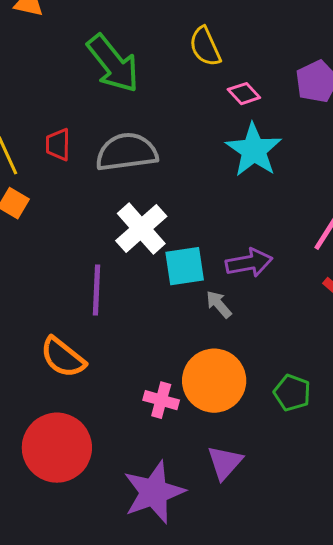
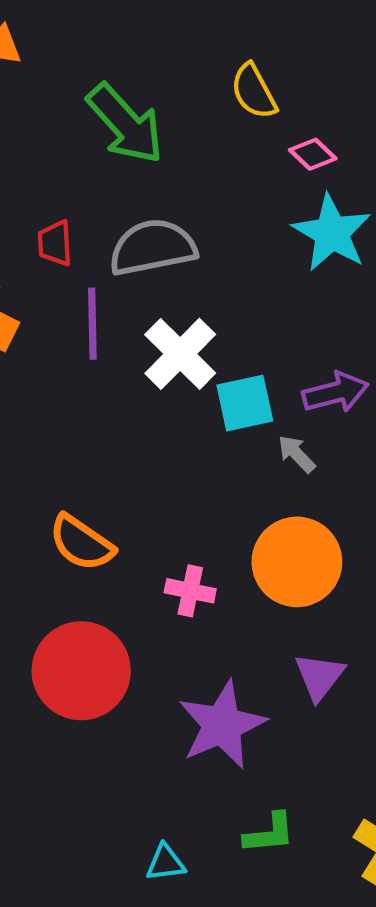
purple line: (96, 290) -> (92, 324), moved
pink cross: (161, 400) -> (190, 591), moved

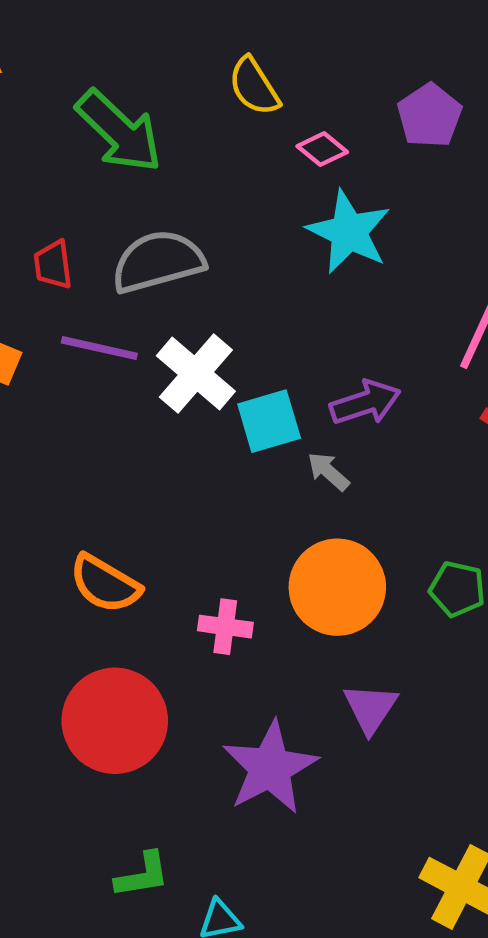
purple line: (92, 324) -> (99, 348), turned -72
green L-shape: (269, 833) -> (142, 875), moved

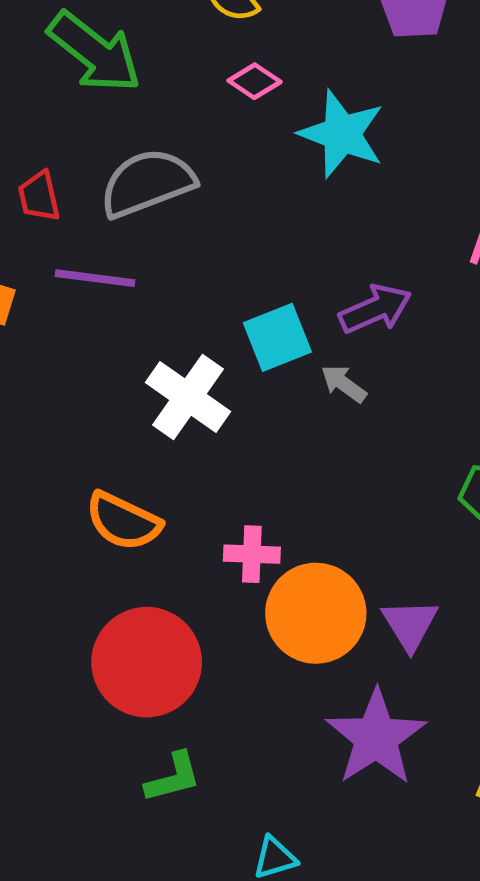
pink diamond: (322, 149) -> (255, 81), moved
white cross: (196, 374) -> (188, 397), moved
orange circle: (337, 587) -> (316, 613), moved
purple star: (270, 768) -> (376, 737), moved
green L-shape: (142, 875) -> (173, 777), moved

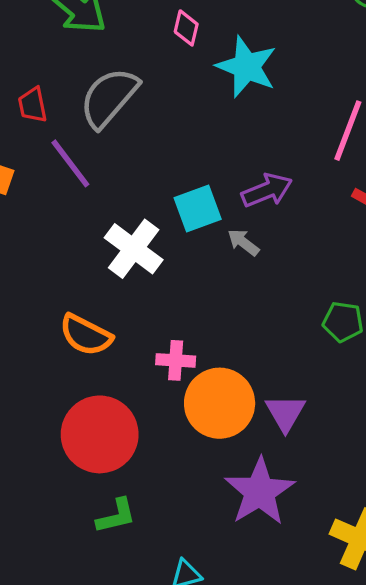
pink diamond: (255, 81) -> (186, 28), turned 68
gray semicircle: (147, 183) -> (109, 98), turned -30
purple line: (95, 278) -> (70, 163), turned 44

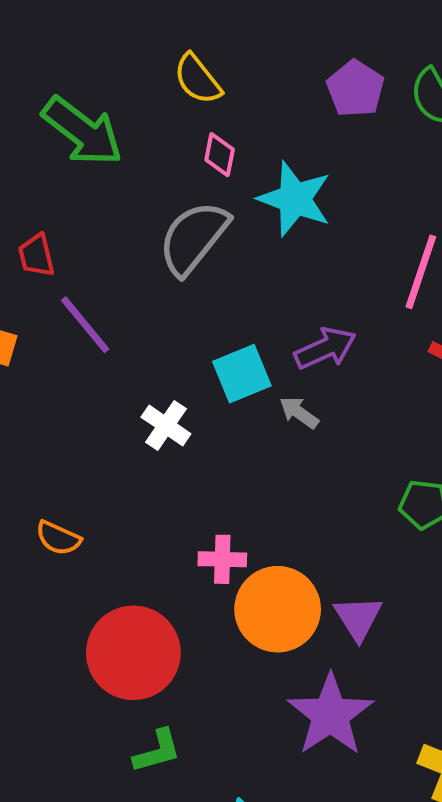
gray semicircle: (109, 98) -> (194, 238), moved
white cross: (134, 249) -> (166, 425), size x0.7
orange semicircle: (86, 335) -> (58, 538), moved, size x0.7

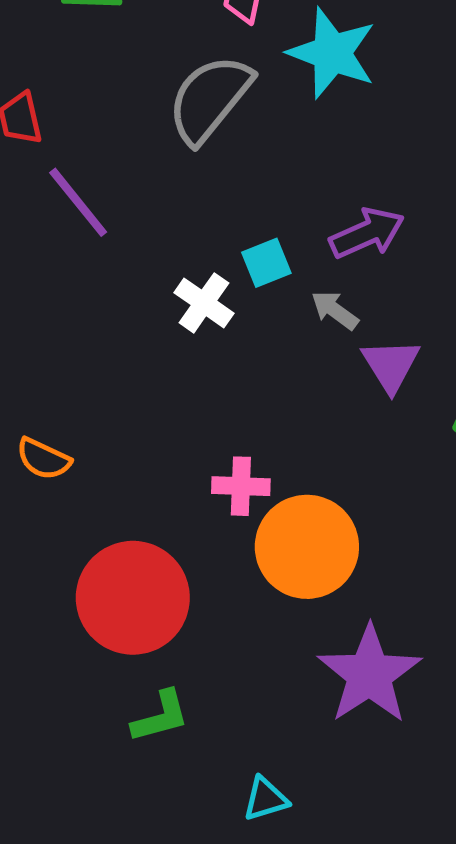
cyan square: (242, 374) -> (266, 263), size x0.7
white cross: (166, 425) -> (204, 303), moved
purple triangle: (358, 618) -> (391, 365), moved

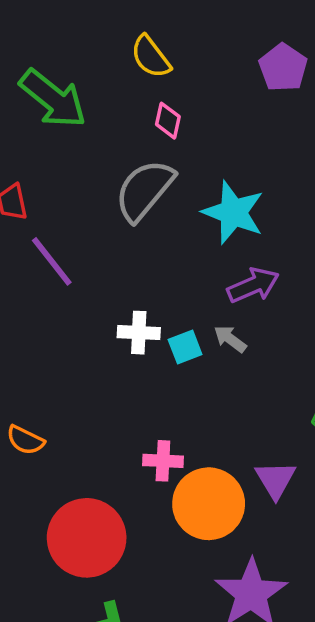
cyan star: (332, 53) -> (233, 212), moved
cyan square: (266, 263) -> (185, 347), moved
white cross: (204, 303) -> (139, 333), turned -33
purple triangle: (391, 365) -> (275, 480), moved

